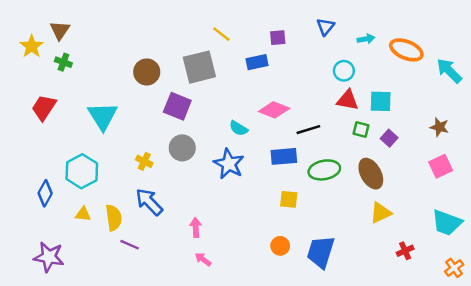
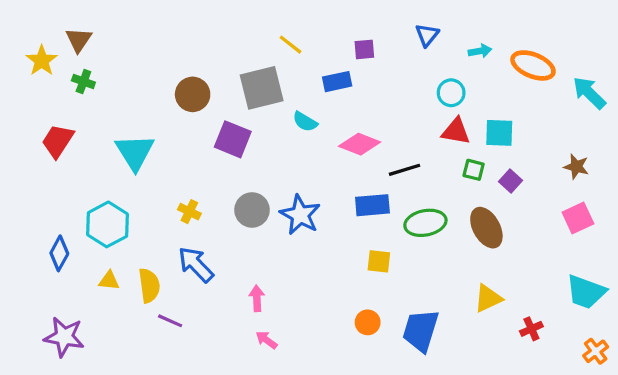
cyan semicircle: (239, 128) -> (305, 122), moved
gray circle: (182, 148) -> (252, 210), moved
yellow triangle: (381, 213) -> (488, 298), moved

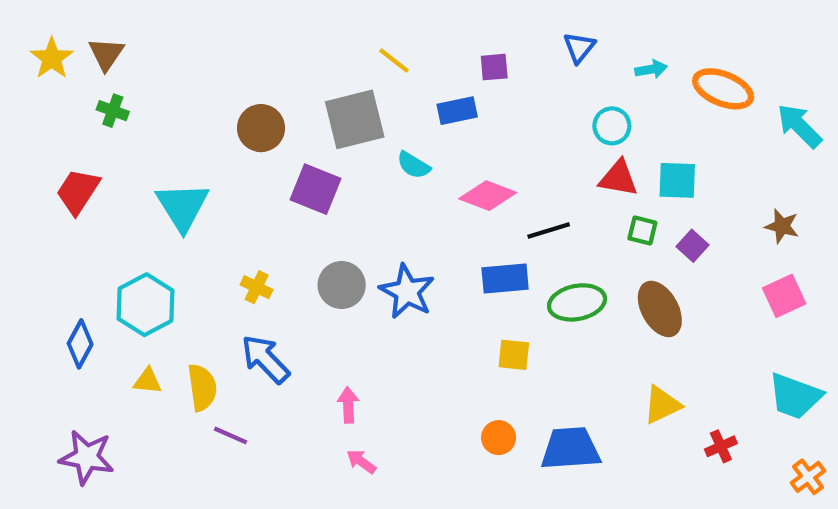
yellow star: (42, 61) -> (52, 58), moved
blue trapezoid: (421, 330) -> (570, 448), turned 69

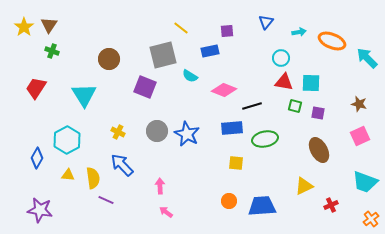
brown circle: (261, 128) -> (109, 59), moved
purple square: (693, 246) -> (318, 113), turned -32
brown ellipse: (660, 309) -> (319, 150), moved

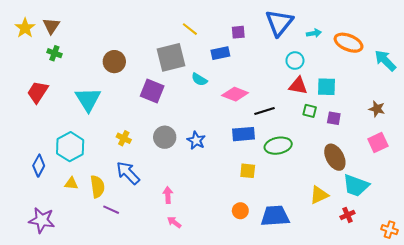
blue triangle: (266, 22) -> (279, 23), size x1.8
blue star: (187, 134) -> (196, 140), size x0.7
cyan trapezoid: (365, 182) -> (356, 186), moved
orange cross: (371, 219) -> (389, 230), turned -35

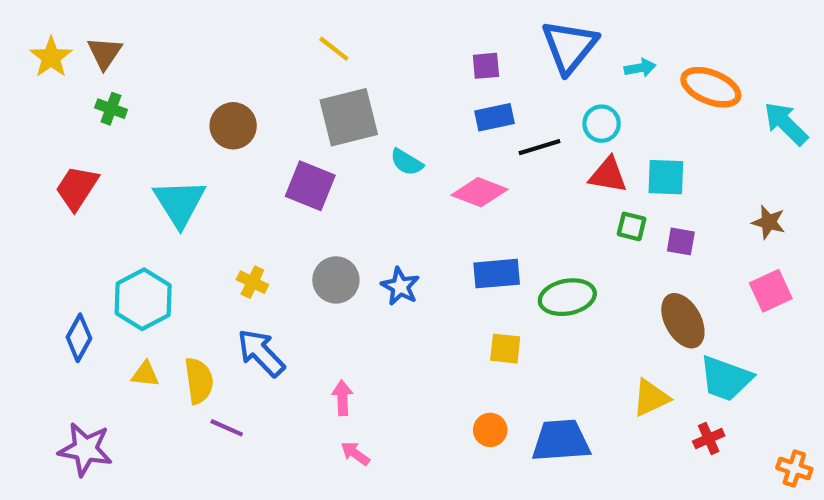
yellow line: (190, 29) -> (334, 49), moved
blue rectangle: (220, 53) -> (494, 117), moved
black line: (264, 111) -> (539, 147), moved

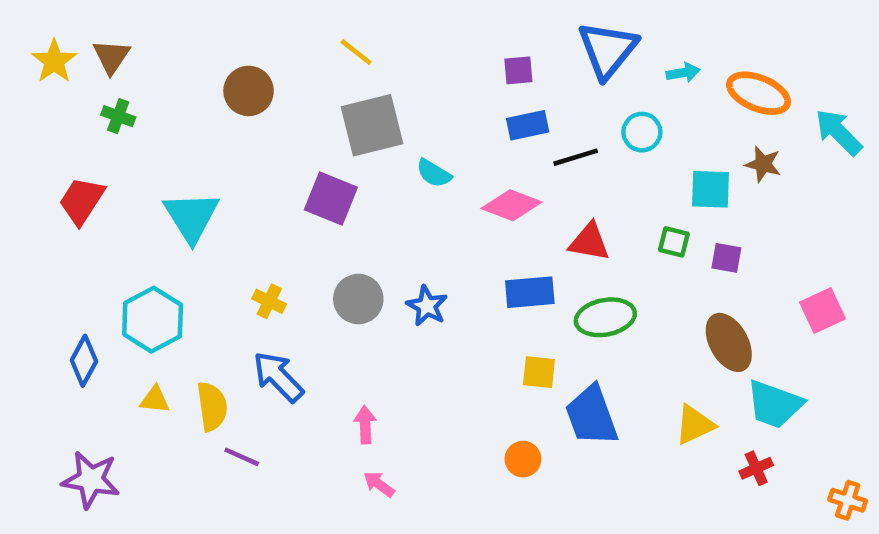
brown circle: (233, 126) -> (249, 91), moved
red triangle: (608, 175) -> (589, 242), moved
brown star: (769, 222) -> (763, 164), moved
blue trapezoid: (561, 441) -> (592, 416), moved, turned -106

